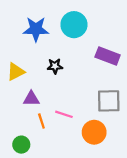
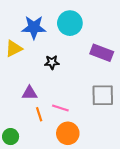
yellow triangle: (16, 72) -> (14, 49), moved
orange circle: (94, 132) -> (68, 133), moved
green circle: (21, 145) -> (11, 137), moved

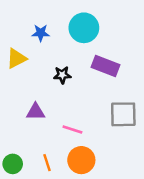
blue star: (34, 27) -> (41, 33), size x0.6
purple rectangle: (102, 53) -> (105, 66), moved
orange line: (39, 114) -> (47, 163), moved

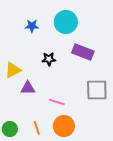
yellow triangle: (16, 58) -> (13, 70), moved

